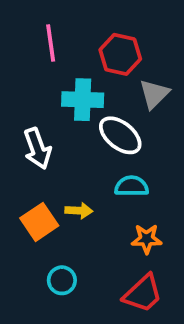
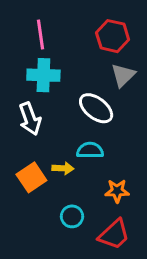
red hexagon: (120, 54) -> (113, 36), moved
cyan cross: (83, 100) -> (43, 75), moved
cyan semicircle: (132, 186) -> (90, 150), moved
cyan circle: (62, 280) -> (72, 216), moved

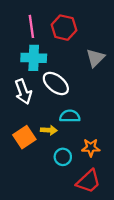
red hexagon: (113, 36) -> (64, 28), moved
white ellipse: (96, 108) -> (56, 84), moved
cyan circle: (72, 216) -> (63, 157), moved

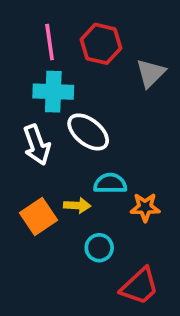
gray triangle: (95, 58) -> (151, 73), moved
orange star: (91, 148) -> (145, 207), moved

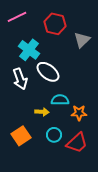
pink line: (50, 42) -> (17, 17), moved, turned 72
cyan cross: (53, 92) -> (29, 50), turned 35
orange square: (39, 216) -> (21, 136), moved
red trapezoid: (140, 286) -> (77, 143), moved

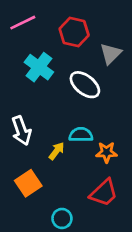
white ellipse: (48, 72) -> (85, 85), moved
white arrow: (20, 79) -> (21, 131), moved
yellow arrow: (42, 112) -> (57, 151), turned -56
cyan circle: (54, 135) -> (62, 218), moved

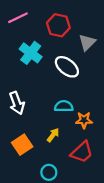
yellow arrow: (57, 151) -> (53, 135), moved

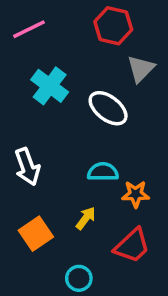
red hexagon: (58, 25) -> (113, 26), moved

